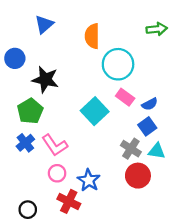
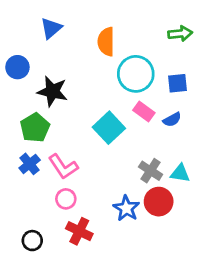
blue square: (147, 126) -> (177, 83), moved, turned 30
blue star: (89, 180) -> (126, 208), moved

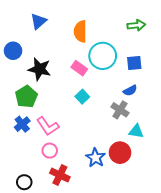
pink rectangle: (144, 112) -> (79, 68), moved
cyan square: (109, 128) -> (82, 97), size x0.6
gray cross: (151, 171) -> (120, 110), moved

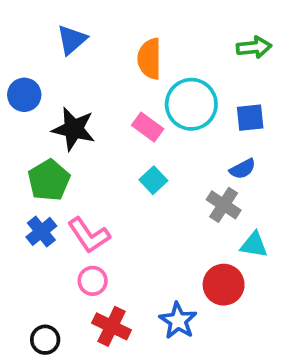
blue star: (96, 158) -> (178, 321), moved

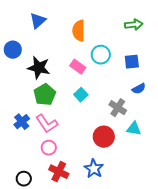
cyan circle: (191, 104) -> (101, 55), size x0.7
blue semicircle: (243, 169) -> (139, 89), moved
green pentagon: (49, 180) -> (45, 95), moved
red circle: (224, 285) -> (104, 137), moved

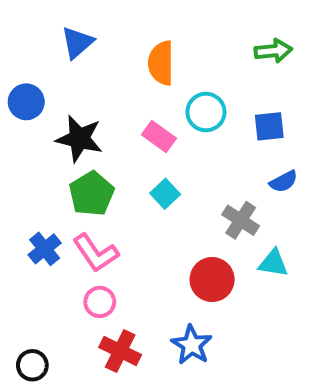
black circle: (24, 179) -> (32, 365), moved

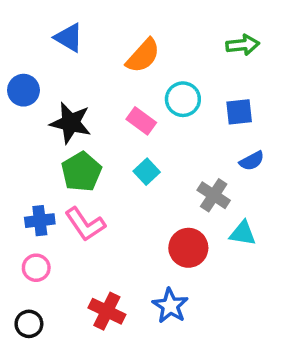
blue triangle: (77, 43) -> (69, 38), turned -48
orange semicircle: (161, 63) -> (143, 56), turned -138
blue cross: (45, 249) -> (40, 221), turned 32
pink circle: (100, 302) -> (36, 268), moved

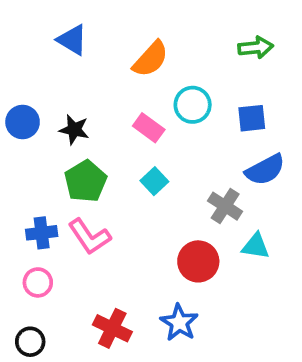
blue circle: (23, 90) -> (23, 122), moved
black star: (71, 123) -> (74, 130), size x0.7
blue semicircle: (252, 161) -> (265, 170), size x1.5

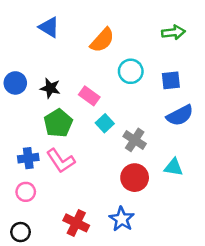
pink rectangle: (149, 128) -> (89, 96), moved
gray cross: (225, 206) -> (135, 140), moved

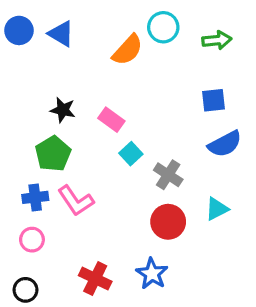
cyan circle: (131, 71) -> (163, 27), moved
blue circle: (15, 83) -> (19, 30), moved
green pentagon: (58, 123) -> (53, 154), moved
cyan triangle: (173, 167) -> (217, 209), turned -36

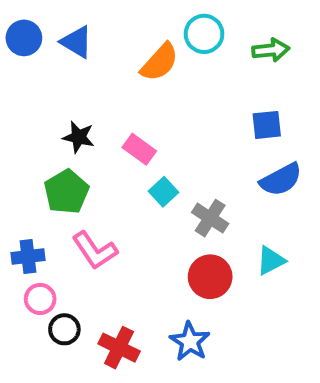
blue cross: (35, 197) -> (28, 256), moved
black circle: (25, 290) -> (64, 329), moved

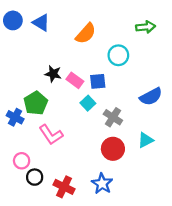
cyan circle: (204, 34) -> (118, 55), moved
blue square: (267, 125) -> (98, 81), moved
black star: (79, 137) -> (53, 74), moved
blue cross: (28, 256) -> (15, 117), moved, turned 35

